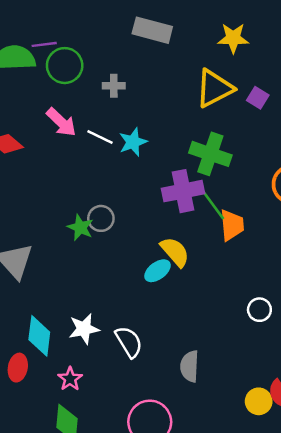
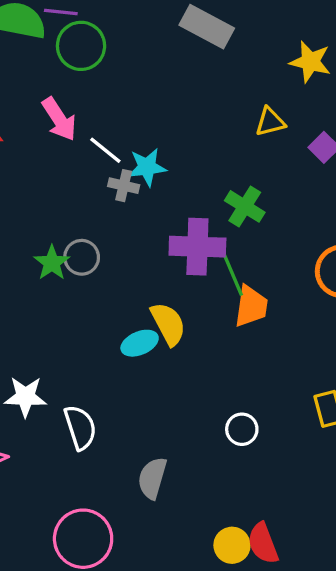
gray cross: (114, 86) -> (124, 186), moved
yellow triangle: (214, 88) -> (270, 122), size x0.6
green cross: (210, 154) -> (245, 206), size x0.7
white circle: (259, 310) -> (242, 429), moved

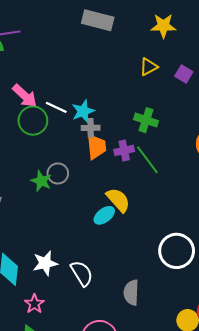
green circle: (81, 46) -> (33, 121), moved
gray cross: (124, 186) -> (91, 128), moved
purple cross: (197, 247) -> (124, 150), size x0.6
orange trapezoid: (251, 306) -> (96, 147), moved
white circle: (242, 429) -> (177, 251), size x1.8

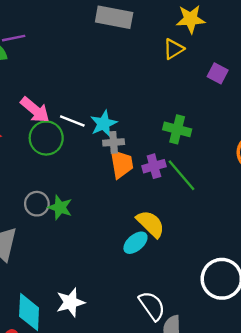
yellow triangle: (149, 67) -> (174, 49), moved
gray circle: (58, 173) -> (37, 204), moved
white semicircle: (82, 273) -> (152, 306), moved

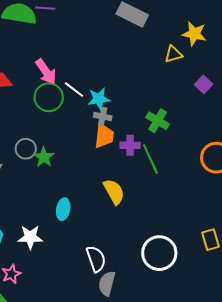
cyan ellipse: (135, 243) -> (63, 209), moved, turned -55

